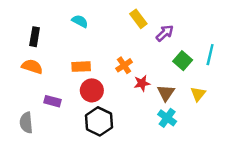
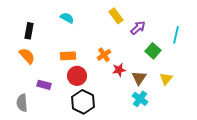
cyan line: (210, 55) -> (176, 35), moved
orange semicircle: (32, 67) -> (27, 56), turned 30

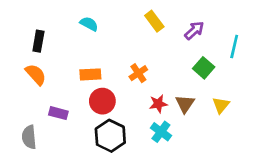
purple arrow: (138, 28) -> (194, 31), moved
red star: (119, 70) -> (158, 104), moved
cyan cross: (140, 99) -> (161, 132), moved

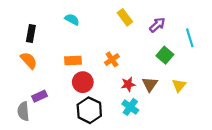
cyan line: (234, 46) -> (190, 38), turned -30
purple rectangle: (58, 113) -> (40, 96), moved, turned -40

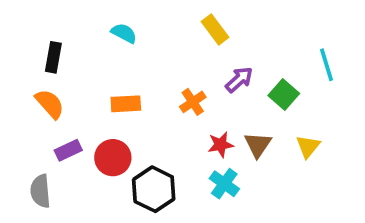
purple arrow: (157, 25) -> (239, 80), moved
red circle: (83, 82) -> (113, 158), moved
purple rectangle: (40, 96) -> (68, 150), moved

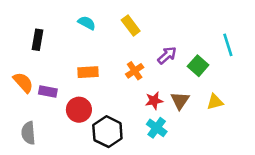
yellow rectangle: (215, 29) -> (131, 25), moved
orange semicircle: (50, 104) -> (23, 82), moved
yellow triangle: (308, 147) -> (215, 102), turned 36
purple rectangle: (68, 150) -> (48, 92), moved, turned 36

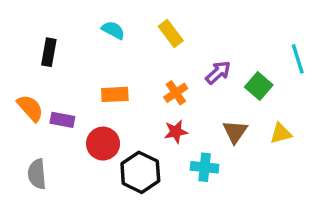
red star: (154, 101) -> (176, 132), moved
cyan cross: (157, 128) -> (205, 167), turned -30

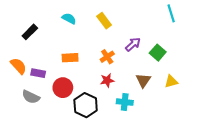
black rectangle: (49, 52) -> (30, 32), turned 35
cyan line: (298, 59) -> (171, 13), moved
gray semicircle: (37, 174) -> (31, 97), moved, turned -60

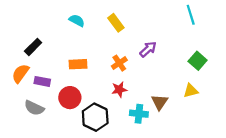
black rectangle: (30, 32) -> (33, 47), moved
green square: (158, 53) -> (198, 61), moved
orange semicircle: (18, 66) -> (20, 73), turned -102
brown triangle: (143, 80) -> (160, 102), moved

